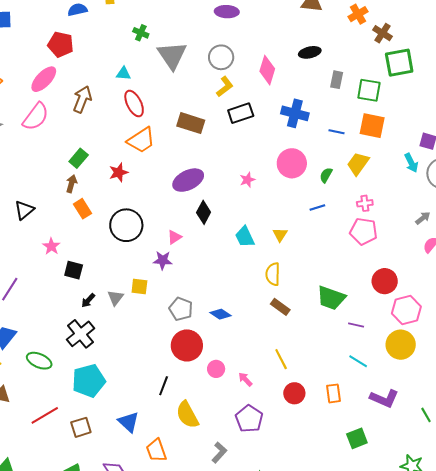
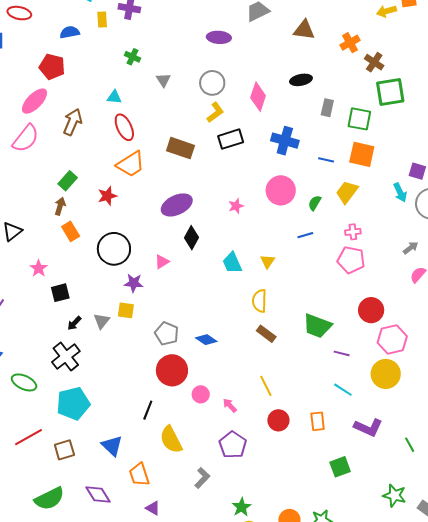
gray triangle: (172, 55) -> (163, 80), size x0.5
purple star: (163, 260) -> (134, 283), moved
black square: (74, 270) -> (60, 293), turned -30

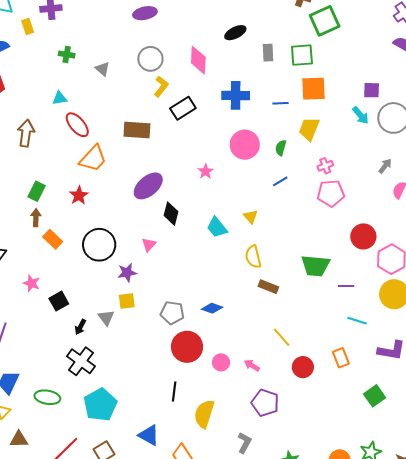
yellow semicircle: (171, 440) -> (204, 414), turned 60

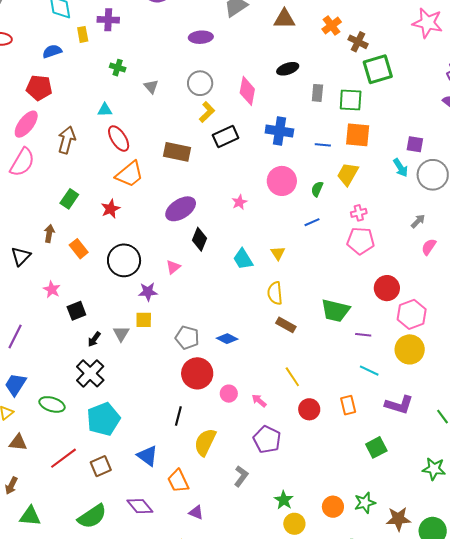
brown arrow: (36, 218) -> (49, 233), moved

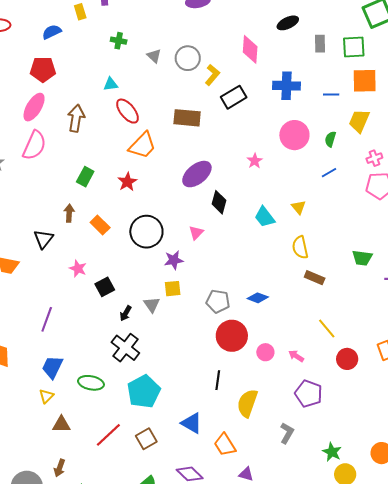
gray circle: (200, 83) -> (188, 58), moved
green trapezoid: (335, 311) -> (362, 258), size x0.7

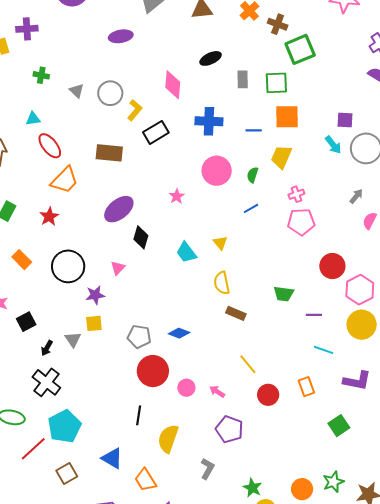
red line: (108, 435) -> (33, 449), moved

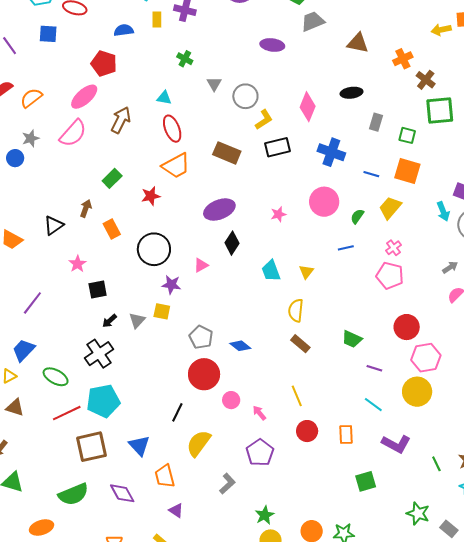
green square: (276, 83) -> (407, 135), size x0.7
pink cross: (296, 194) -> (393, 248), turned -35
brown square: (67, 473) -> (92, 447), size x1.5

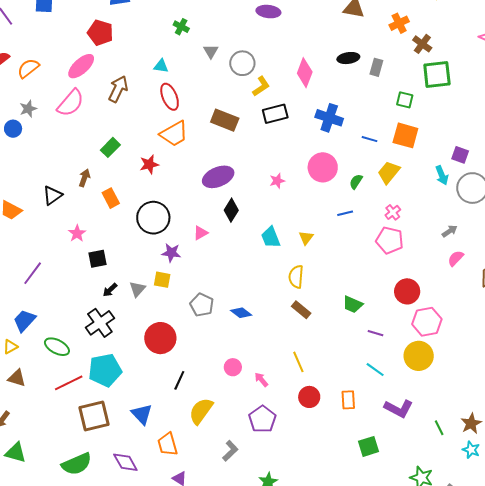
gray rectangle: (376, 122) -> (376, 67), moved
red circle: (204, 374) -> (160, 338), moved

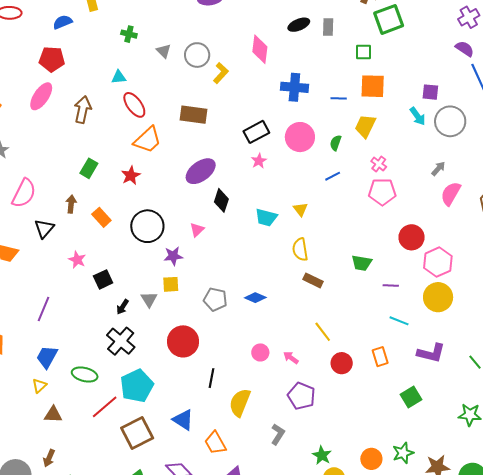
pink semicircle: (71, 103) -> (24, 193), moved
black rectangle: (275, 114) -> (256, 132), moved
cyan trapezoid: (271, 237) -> (266, 217), turned -40
pink semicircle: (456, 258) -> (451, 194), size x1.4

